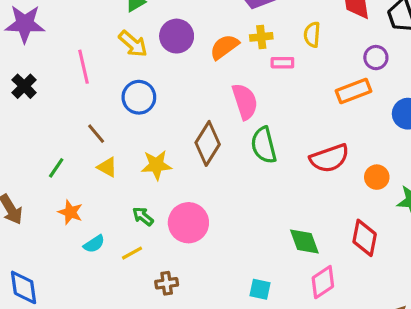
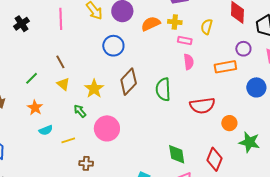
blue circle: (139, 97) -> (113, 46), moved
pink semicircle: (245, 101) -> (189, 62), moved, size x0.7
yellow star: (156, 165) -> (94, 89), turned 30
green arrow: (143, 216) -> (80, 111), moved

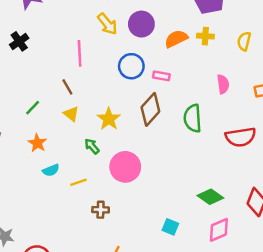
pink line: (61, 19) -> (80, 53), moved
pink rectangle: (185, 41) -> (161, 76), moved
green diamond: (177, 154) -> (210, 197), turned -45

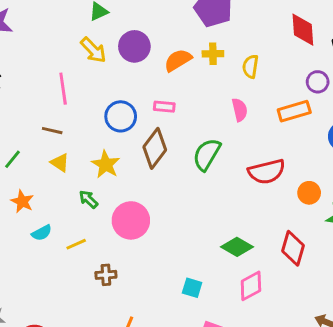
yellow semicircle: (244, 41) -> (250, 66), moved
blue circle: (131, 66) -> (121, 116), moved
brown line: (67, 87) -> (52, 131), turned -42
green semicircle: (193, 118) -> (207, 154), turned 40

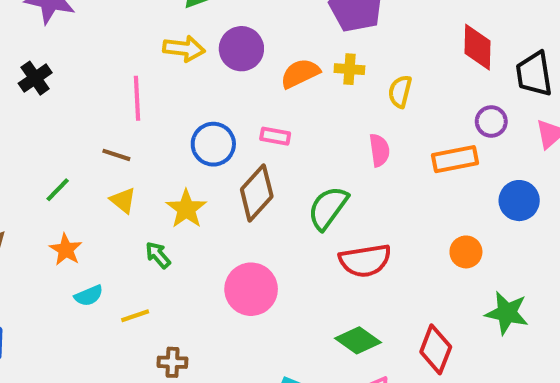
yellow arrow: (93, 50) -> (184, 49), turned -44
red semicircle: (267, 172) -> (365, 261), moved
orange circle: (309, 193) -> (466, 252), moved
pink circle: (131, 220) -> (251, 289), moved

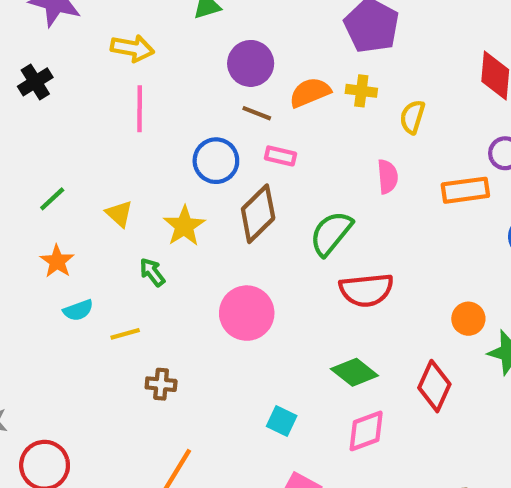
yellow arrow: (184, 49) -> (132, 48), moved
brown line: (116, 155) -> (257, 113), moved
orange circle: (466, 252) -> (468, 319), moved

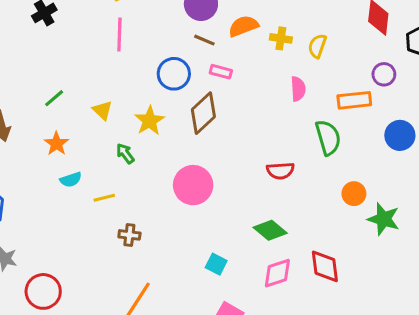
yellow cross: (361, 91) -> (281, 38), moved
green semicircle: (331, 233) -> (328, 138), moved, turned 123
red semicircle: (366, 290) -> (280, 171), size x0.7
red diamond: (434, 386) -> (325, 266), moved, turned -33

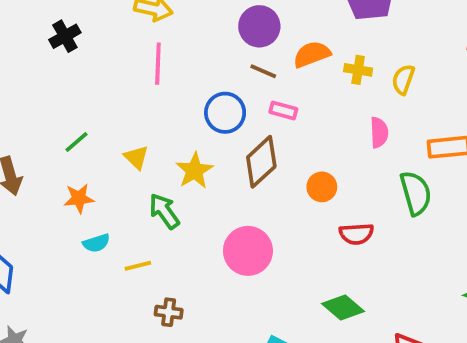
orange star: (56, 144) -> (79, 198), turned 30
green arrow: (125, 154) -> (164, 211), size x1.4
orange circle: (354, 194) -> (322, 187), moved

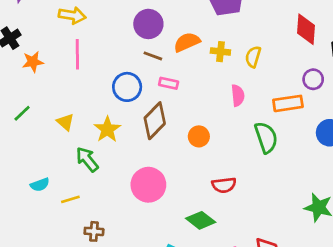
orange star: (79, 198) -> (33, 62), moved
red semicircle: (356, 234) -> (224, 185), moved
green diamond: (343, 307) -> (201, 220), moved

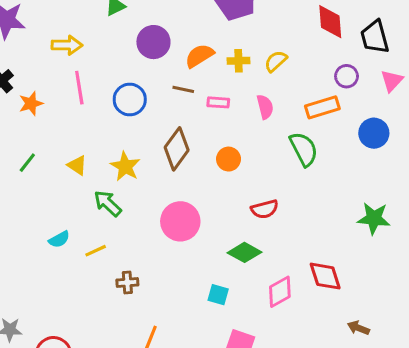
brown line: (153, 56) -> (183, 89), moved
yellow semicircle: (253, 57) -> (276, 61), turned 40
pink rectangle: (169, 83) -> (218, 102), moved
blue circle: (127, 87) -> (130, 100), moved

